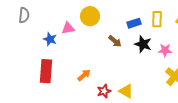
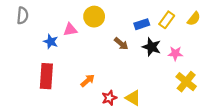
yellow rectangle: (157, 19) -> (167, 20), turned 35

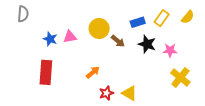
yellow circle: (94, 17) -> (99, 29), moved
pink triangle: (70, 30) -> (70, 37), moved
orange arrow: (88, 81) -> (93, 72), moved

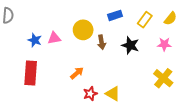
blue rectangle: (138, 22) -> (115, 15), moved
brown arrow: (118, 41) -> (102, 42), turned 40
pink star: (170, 50) -> (164, 44), moved

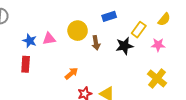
yellow rectangle: (145, 20) -> (139, 30), moved
black star: (130, 45) -> (124, 46), turned -30
red rectangle: (31, 73) -> (26, 64), moved, size x0.7

